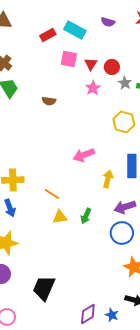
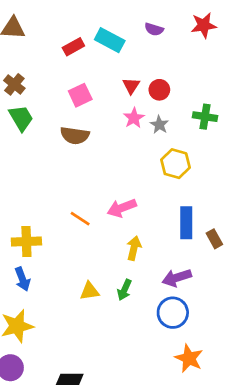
pink square: (69, 59) -> (80, 95), moved, turned -36
gray star: (125, 83) -> (159, 125), moved
brown semicircle: (49, 101) -> (75, 135), size x1.5
yellow arrow: (108, 179) -> (134, 248), moved
orange line: (52, 194) -> (80, 219), moved

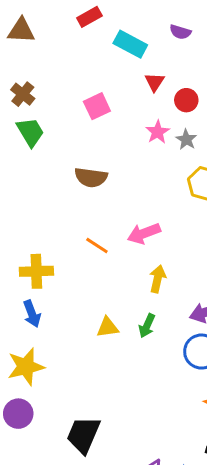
red rectangle: (73, 47) -> (89, 17), moved
red triangle: (131, 86) -> (155, 82), moved
brown semicircle: (75, 135) -> (91, 177), moved

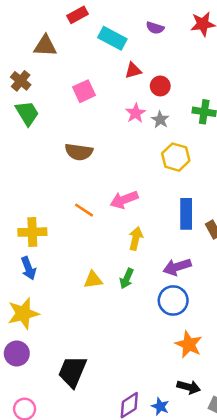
brown triangle: (21, 30) -> (45, 46), moved
red triangle: (155, 82) -> (133, 70), turned 42

